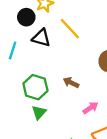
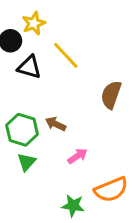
brown arrow: (71, 83) -> (56, 124), moved
pink arrow: (91, 108) -> (77, 156), moved

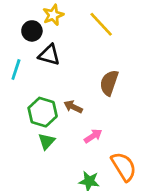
yellow line: (66, 55) -> (101, 24), moved
brown semicircle: (111, 95) -> (109, 83), moved
orange semicircle: (111, 190) -> (124, 167), turned -100

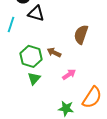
orange semicircle: (124, 167) -> (92, 97), turned 65

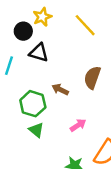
brown arrow: (54, 52) -> (60, 89), moved
green triangle: (34, 78) -> (36, 130), turned -32

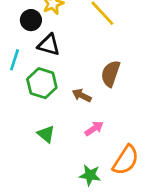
brown arrow: (60, 89) -> (82, 96), moved
green hexagon: (33, 104) -> (42, 83), moved

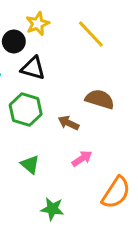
brown semicircle: (111, 74) -> (100, 99), turned 88
green star: (90, 175) -> (52, 209), moved

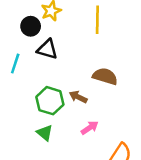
yellow line: (91, 34) -> (97, 20), turned 44
green hexagon: (26, 110) -> (50, 101), moved

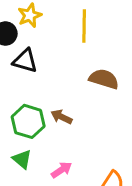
brown semicircle: (105, 76) -> (104, 79), moved
pink arrow: (90, 128) -> (61, 170), moved

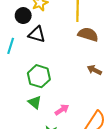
brown semicircle: (104, 79) -> (88, 34), moved
brown arrow: (61, 117) -> (94, 70), moved

